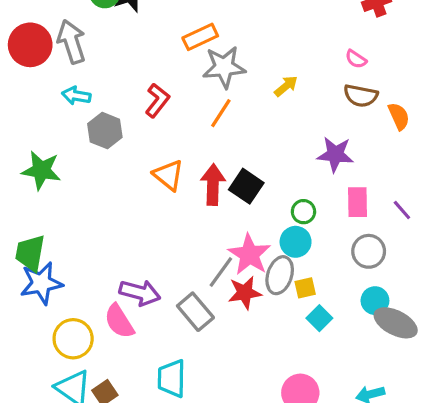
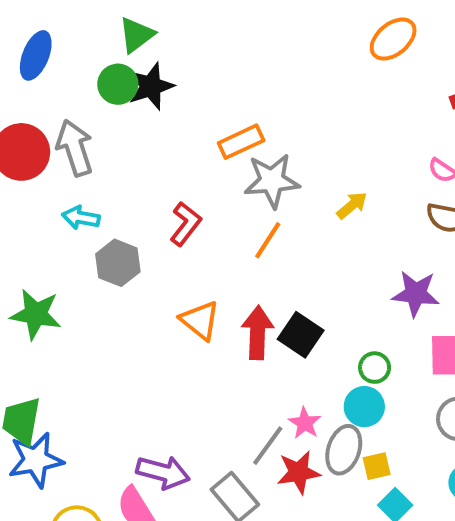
pink star: (249, 255) -> (305, 423), size x0.6

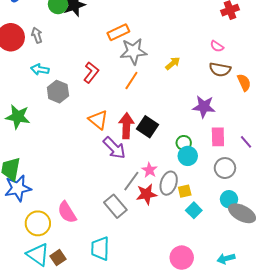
gray arrow: (75, 148) -> (37, 35), size x0.6
cyan circle: (364, 407) -> (188, 156), moved
purple arrow: (163, 472) -> (114, 148), moved, turned 30

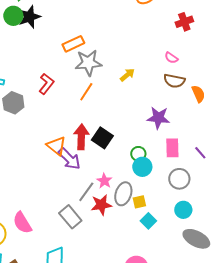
orange triangle: (98, 120) -> (56, 146), moved
gray ellipse: (242, 213) -> (196, 239), moved

